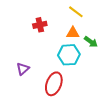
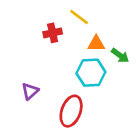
yellow line: (76, 12) -> (79, 17), moved

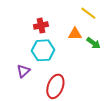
yellow line: (79, 17) -> (88, 13), moved
cyan hexagon: (91, 73) -> (43, 50), moved

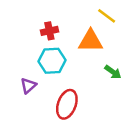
orange triangle: (75, 34) -> (91, 41), size x1.5
green arrow: (94, 43) -> (113, 72), moved

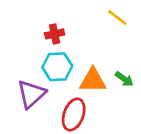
orange triangle: (91, 41) -> (93, 80), moved
purple triangle: (28, 86) -> (31, 94), size x1.6

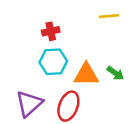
yellow line: (117, 18) -> (109, 16), turned -42
purple triangle: (31, 94) -> (29, 104), moved

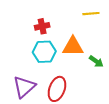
orange triangle: (86, 74) -> (73, 46), moved

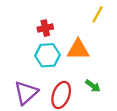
yellow line: (91, 14) -> (97, 14), turned -56
green arrow: (96, 61) -> (93, 86), moved

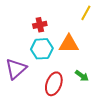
purple triangle: (26, 93) -> (16, 69), moved

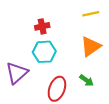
yellow line: (86, 13) -> (91, 14), turned 49
orange triangle: (69, 44) -> (91, 46), moved, turned -35

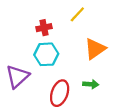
yellow line: (91, 14) -> (77, 14), moved, turned -35
green arrow: (87, 80) -> (91, 84), turned -32

